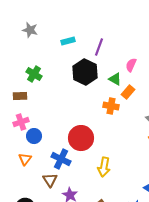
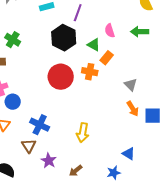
pink semicircle: (131, 65) -> (110, 31), turned -40
red circle: (81, 138) -> (61, 77), moved

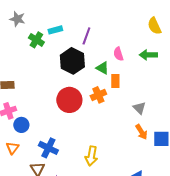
green cross: (13, 40) -> (36, 40), moved
orange rectangle: (107, 58) -> (115, 81), turned -40
orange cross: (90, 72) -> (98, 95), turned -35

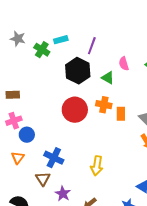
gray star: (17, 19) -> (18, 39), moved
orange rectangle: (115, 81) -> (121, 114), moved
orange cross: (98, 95) -> (104, 105), turned 35

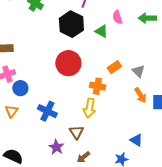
orange cross: (104, 105) -> (97, 86), moved
orange rectangle: (121, 114) -> (114, 67), turned 56
yellow arrow: (97, 166) -> (89, 108), moved
brown triangle: (43, 179) -> (76, 132), moved

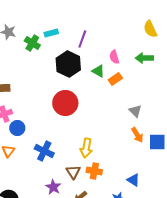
orange rectangle: (114, 67) -> (115, 79), moved
orange cross: (97, 86) -> (94, 171), moved

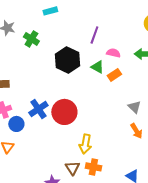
cyan rectangle: (51, 33) -> (50, 11), moved
purple line: (82, 39) -> (94, 35), moved
pink semicircle: (114, 57) -> (113, 53), turned 120
red circle: (65, 103) -> (64, 112), moved
blue cross: (44, 151) -> (38, 109), moved, turned 30

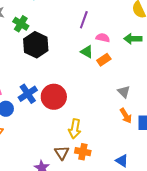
black hexagon: (67, 60) -> (36, 45), moved

